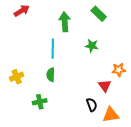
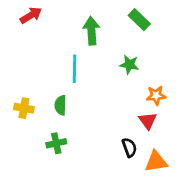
orange star: (119, 70) -> (156, 95), moved
green semicircle: (51, 75) -> (60, 105), moved
yellow cross: (17, 77) -> (24, 108), turned 32

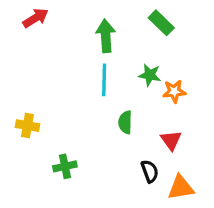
cyan line: (75, 69) -> (104, 80), moved
orange star: (156, 95) -> (174, 91), moved
green semicircle: (60, 105) -> (125, 122), moved

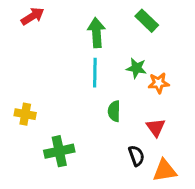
green cross: (65, 166) -> (59, 151), size x1.4

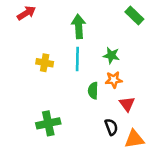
green rectangle: (147, 21) -> (134, 15), moved
orange star: (159, 83) -> (114, 80), moved
yellow cross: (25, 114) -> (45, 63), moved

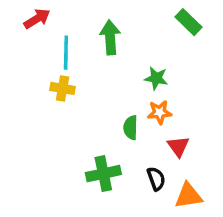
cyan line: (77, 59) -> (66, 53), moved
green cross: (48, 123) -> (103, 174), moved

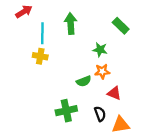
green rectangle: (188, 22) -> (121, 26), moved
green semicircle: (131, 128) -> (84, 81), turned -112
red triangle: (178, 146) -> (114, 93), turned -32

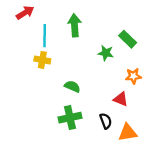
green rectangle: (121, 26) -> (128, 39), moved
orange star: (102, 71) -> (133, 76), moved
green semicircle: (84, 81) -> (72, 86), moved, turned -136

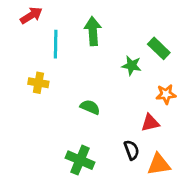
yellow cross: (42, 60) -> (38, 83), moved
red triangle: (121, 99) -> (150, 123), turned -35
green cross: (70, 118) -> (80, 160), moved, turned 35

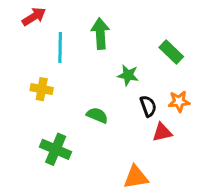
green star: (132, 66) -> (128, 75), moved
black semicircle: (132, 150) -> (148, 106), moved
green cross: (80, 160) -> (56, 149), moved
orange triangle: (159, 164) -> (136, 177), moved

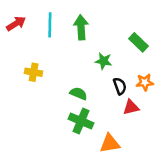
red arrow: (34, 17) -> (16, 24), moved
cyan line: (60, 47) -> (50, 25), moved
green cross: (56, 149) -> (81, 121), moved

